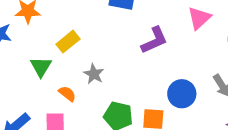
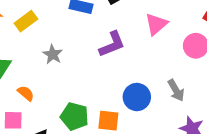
yellow rectangle: (68, 42) -> (26, 21), moved
gray star: (94, 74) -> (53, 54), moved

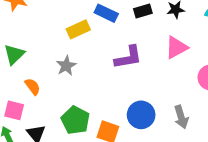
yellow rectangle: (26, 21) -> (78, 29), moved
gray star: (53, 54) -> (66, 66), moved

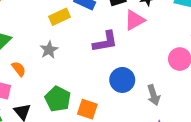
pink triangle: (176, 47) -> (135, 20), moved
blue circle: (141, 115) -> (122, 80), moved

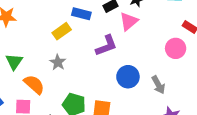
orange semicircle: (19, 69) -> (34, 84), size x1.5

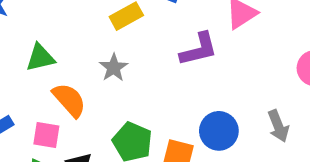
green triangle: (14, 62) -> (40, 58), turned 36
blue circle: (128, 77) -> (219, 131), moved

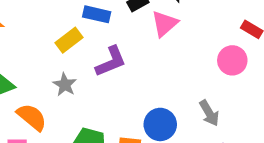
purple L-shape: (199, 49) -> (111, 61), moved

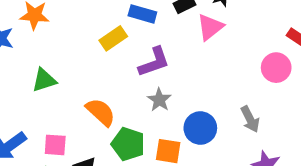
gray star: (65, 85) -> (159, 100), moved
orange semicircle: (32, 117) -> (101, 112), moved

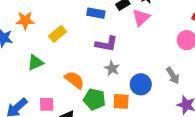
yellow rectangle: (113, 38) -> (57, 34), moved
purple L-shape: (154, 62) -> (106, 44), turned 35

